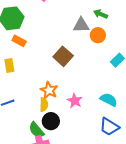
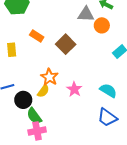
orange rectangle: (19, 41) -> (37, 36), moved
yellow semicircle: (44, 105) -> (43, 91), turned 32
black circle: (51, 121) -> (23, 100), moved

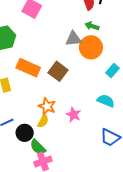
orange circle: (102, 25) -> (91, 47), size x1.5
orange rectangle: (37, 36) -> (28, 68), size x1.6
cyan semicircle: (108, 90) -> (106, 101), moved

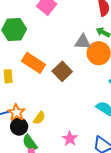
orange star: (47, 106) -> (16, 113), moved
pink star: (73, 115) -> (70, 139), moved

